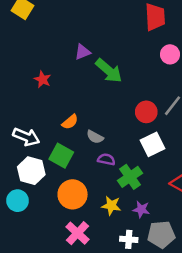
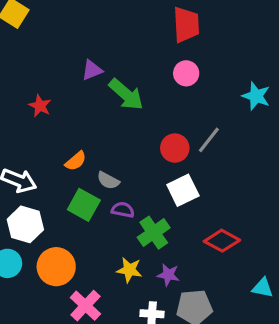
pink circle: (170, 54) -> (186, 73), moved
green square: (61, 156) -> (84, 205), moved
orange circle: (72, 194) -> (56, 267), moved

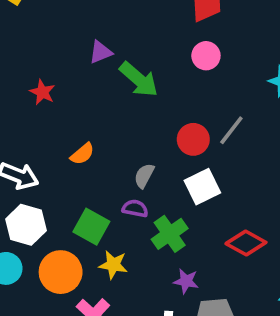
gray semicircle: (108, 181) -> (144, 176), moved, turned 90
green square: (84, 205) -> (91, 227), moved
yellow star: (129, 270) -> (113, 265), moved

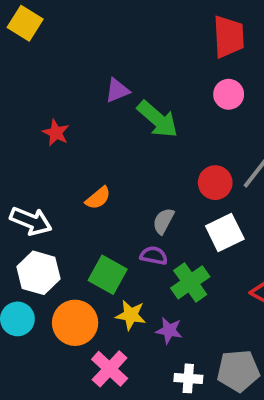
purple star: (186, 281) -> (169, 330), moved

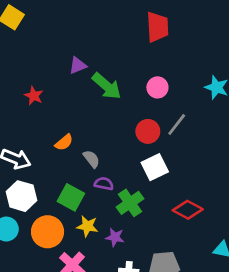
pink circle: (229, 94) -> (157, 87), moved
gray semicircle: (163, 221) -> (91, 159), moved, turned 114

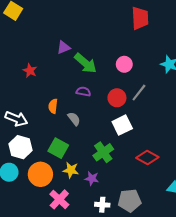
red trapezoid: (157, 27) -> (140, 18), moved
orange semicircle: (64, 142) -> (53, 106), turned 136
purple semicircle: (104, 184) -> (83, 92), moved

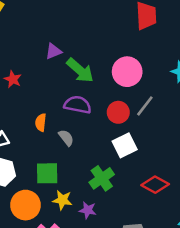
pink circle: (124, 64) -> (127, 72), size x1.5
purple semicircle: (83, 92) -> (78, 105), size x1.5
green square: (58, 148) -> (47, 173), turned -30

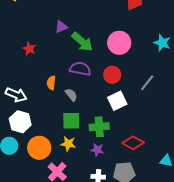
gray line: (145, 106) -> (147, 83), moved
green square: (47, 173) -> (71, 121), moved
green cross: (102, 178) -> (99, 127), turned 30
red diamond: (155, 185) -> (133, 143), moved
purple star: (88, 210) -> (97, 150), moved

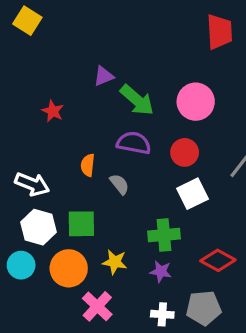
green square: (71, 121) -> (81, 224), moved

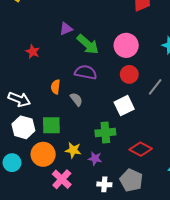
red circle: (185, 152) -> (129, 74), moved
cyan circle: (21, 265) -> (12, 163), moved
purple star: (161, 271) -> (95, 158), moved
gray pentagon: (204, 308) -> (131, 180), turned 30

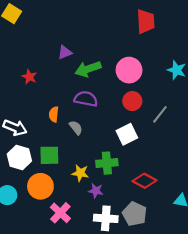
green arrow: (88, 44) -> (88, 69), turned 120
yellow star: (73, 150) -> (80, 173), moved
white cross: (104, 184) -> (106, 218), size x1.5

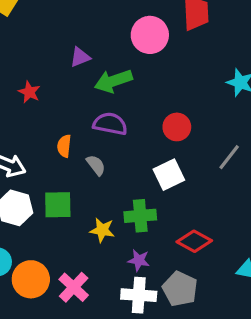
pink circle: (129, 70) -> (150, 35), moved
gray line: (160, 114) -> (229, 157), moved
orange circle: (40, 186) -> (31, 279), moved
purple star: (96, 191) -> (139, 260), moved

